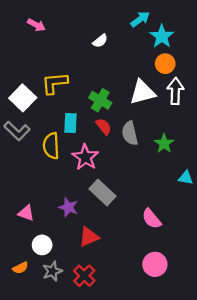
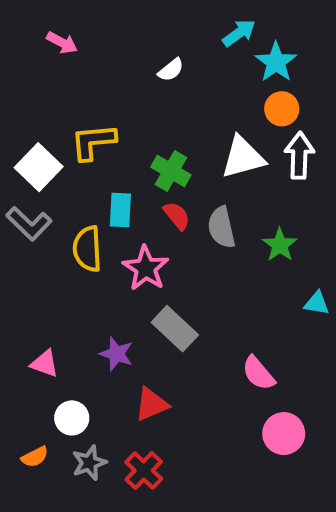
pink circle: (155, 264) -> (284, 434), moved

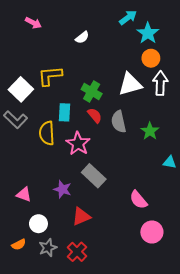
white semicircle: (171, 70) -> (82, 37), moved

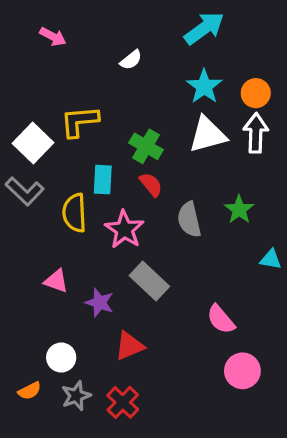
cyan arrow: (128, 18) -> (204, 28), size x1.4
cyan star: (148, 33) -> (204, 86), moved
orange circle: (151, 58) -> (256, 93), moved
gray semicircle: (119, 122) -> (189, 219), moved
pink triangle: (24, 195) -> (56, 281), moved

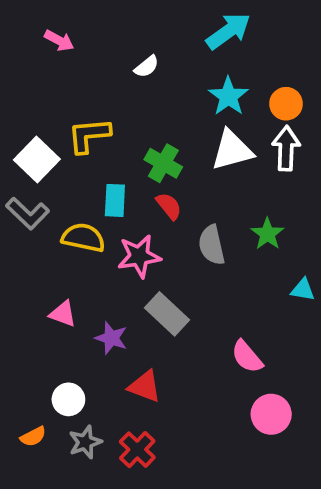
yellow semicircle: (74, 213) -> (83, 238), turned 105
pink star: (124, 229) -> (139, 256), turned 30
red triangle: (129, 346) -> (145, 386), turned 44

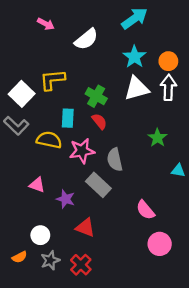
pink arrow: (59, 41) -> (46, 24), moved
white semicircle: (147, 67) -> (86, 39), size x1.6
gray semicircle: (212, 245) -> (115, 160), moved

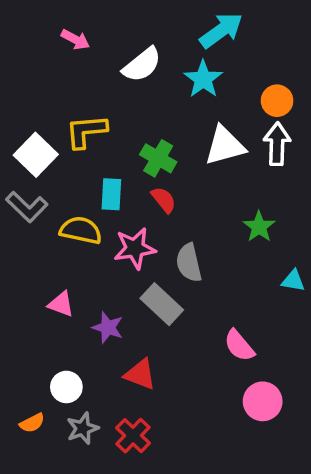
cyan star: (134, 57) -> (203, 79), moved

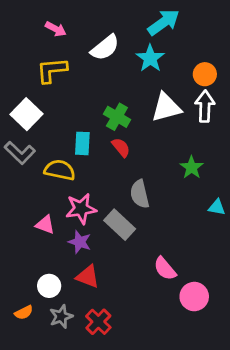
yellow L-shape: (86, 131) -> (52, 70), moved
pink star: (135, 248) -> (81, 209), moved
pink semicircle: (239, 346) -> (165, 269), moved
red triangle: (140, 374) -> (88, 277), moved

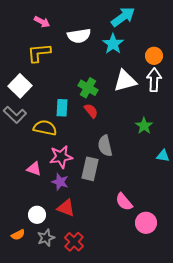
white semicircle: (105, 48) -> (79, 36), turned 30
gray rectangle: (120, 225) -> (90, 169), turned 60

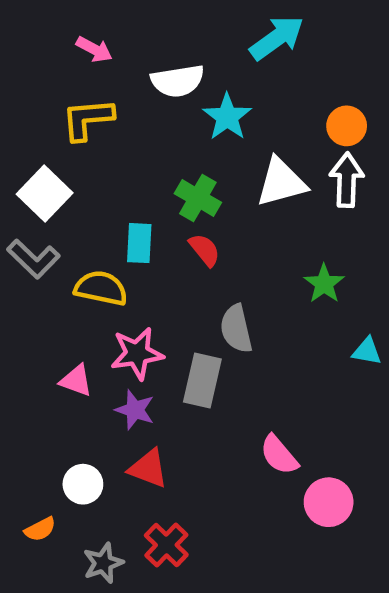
cyan star: (113, 44) -> (227, 117), moved
gray star: (46, 238) -> (103, 563), moved

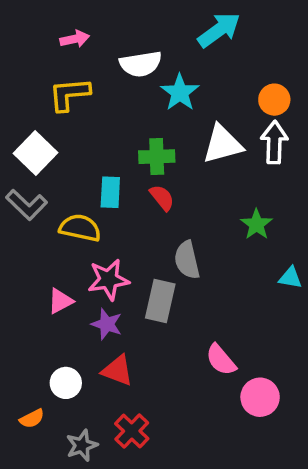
pink arrow: (94, 49) -> (75, 39), turned -40
green cross: (198, 198) -> (157, 157), turned -32
pink triangle: (76, 381) -> (60, 301), turned -48

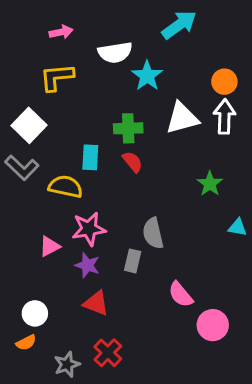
gray semicircle: (187, 260) -> (153, 233), moved
gray rectangle: (160, 301) -> (133, 261), moved, size x0.7
white circle: (66, 383) -> (35, 313), moved

